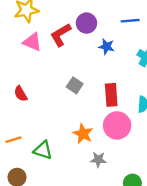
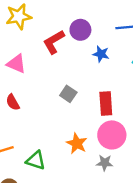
pink triangle: (32, 42) -> (16, 64), moved
gray star: (98, 160) -> (105, 163), moved

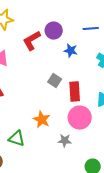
gray square: (68, 94) -> (55, 81), moved
orange star: (77, 143) -> (42, 120), moved
gray star: (105, 163) -> (65, 141), moved

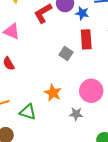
blue star: (71, 51) -> (82, 13), moved
red rectangle: (75, 92) -> (86, 39), moved

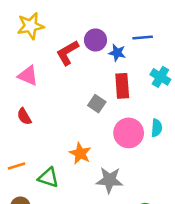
pink circle: (91, 91) -> (129, 133), moved
gray star: (76, 114) -> (110, 180), size x1.5

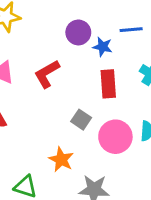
red L-shape: (67, 53) -> (47, 74), moved
gray square: (97, 104) -> (81, 120), moved

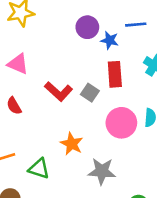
red L-shape: (47, 74) -> (59, 91), moved, turned -108
gray square: (81, 120) -> (90, 93), moved

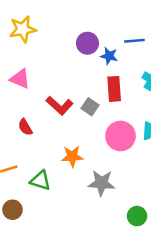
red semicircle: (14, 106) -> (25, 127), moved
orange star: (72, 144) -> (72, 156), turned -30

